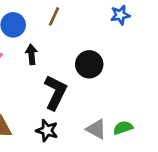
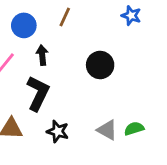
blue star: (120, 15) -> (131, 16), turned 30
black L-shape: (55, 92) -> (38, 93), moved

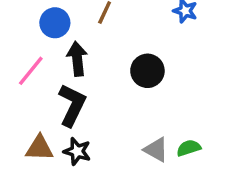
black arrow: (42, 55) -> (77, 59), size x1.4
black star: (58, 131) -> (77, 151), moved

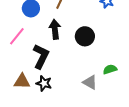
black arrow: (77, 59) -> (55, 29), moved
green semicircle: (189, 148) -> (110, 69), moved

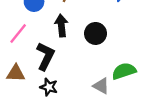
green semicircle: (110, 69) -> (124, 71), size x1.5
brown triangle: (22, 81) -> (16, 73), moved

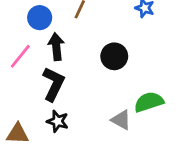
black arrow: (61, 25) -> (56, 47), moved
brown triangle: (16, 73) -> (18, 134), moved

